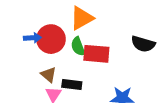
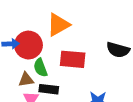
green semicircle: (78, 46) -> (40, 68), moved
brown triangle: (48, 75) -> (26, 80), turned -49

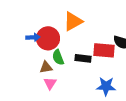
red rectangle: (73, 59) -> (104, 50), moved
black rectangle: (49, 89) -> (83, 58), moved

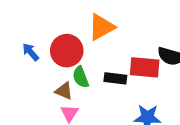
blue arrow: (33, 37) -> (31, 52), moved, turned -128
brown triangle: (46, 67) -> (64, 91), turned 32

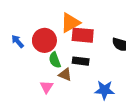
red rectangle: (145, 67) -> (83, 35), moved
brown triangle: (64, 91) -> (65, 75), moved

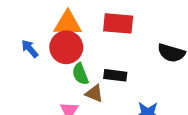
orange triangle: (70, 23) -> (68, 23), moved, turned 30
red rectangle: (83, 35) -> (118, 23), moved

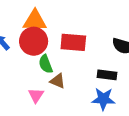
red rectangle: (118, 23) -> (73, 42), moved
black rectangle: (115, 75) -> (107, 75), moved

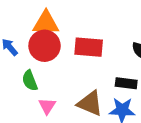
green semicircle: (46, 64) -> (30, 81), moved
brown triangle: (58, 81) -> (90, 103), moved, size x1.5

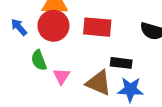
black rectangle: (126, 83) -> (121, 63), moved
pink triangle: (47, 106) -> (61, 76), moved

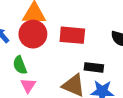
pink triangle: (61, 76) -> (28, 85), moved

